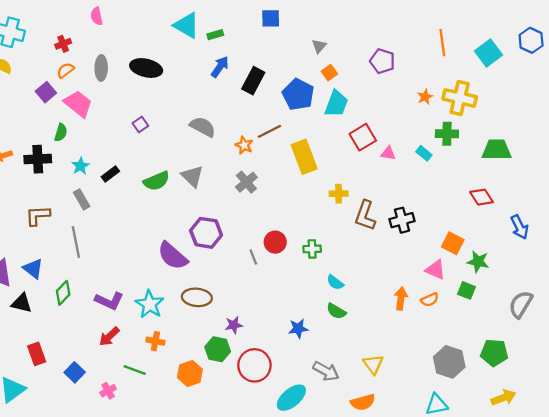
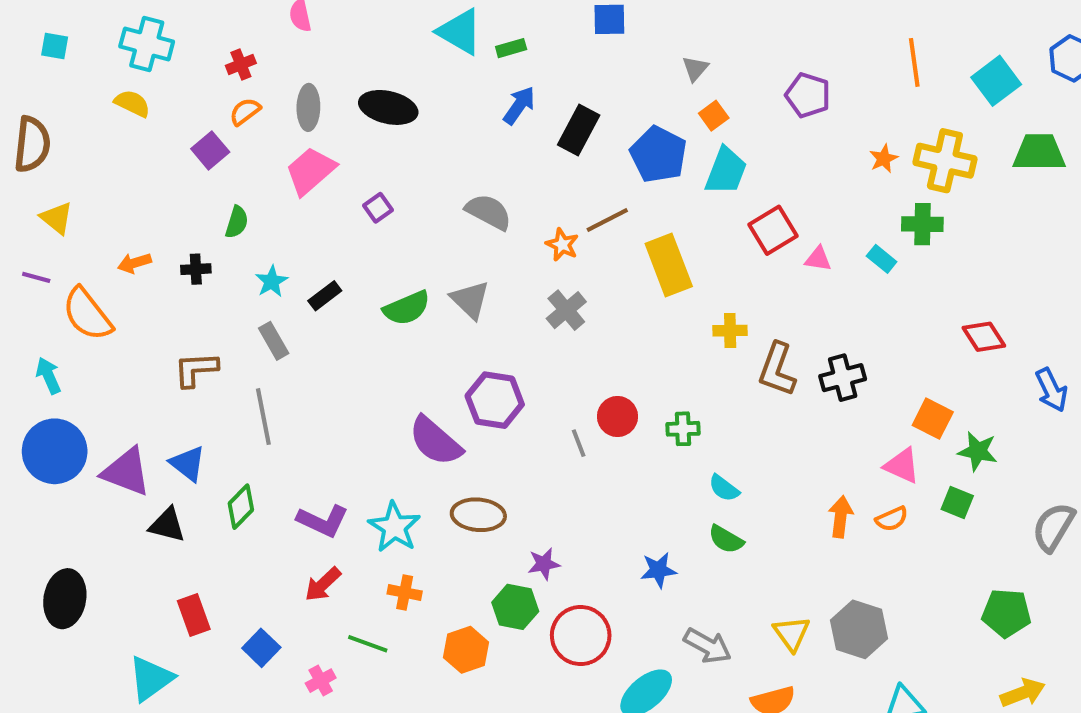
pink trapezoid: (78, 104) -> (310, 171), moved, turned -80
green trapezoid: (497, 150) -> (1039, 152), moved
black cross: (38, 159) -> (196, 269), size x0.6
gray hexagon: (449, 362) -> (859, 629), moved

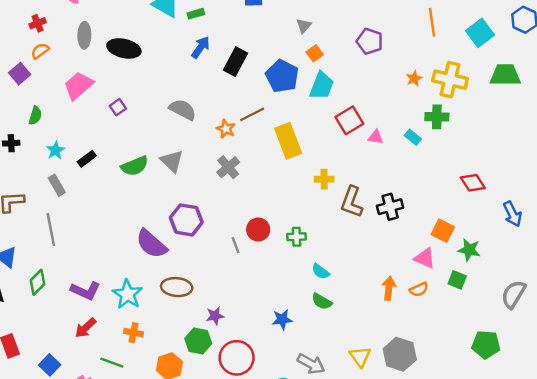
gray ellipse: (308, 107) -> (84, 35), moved

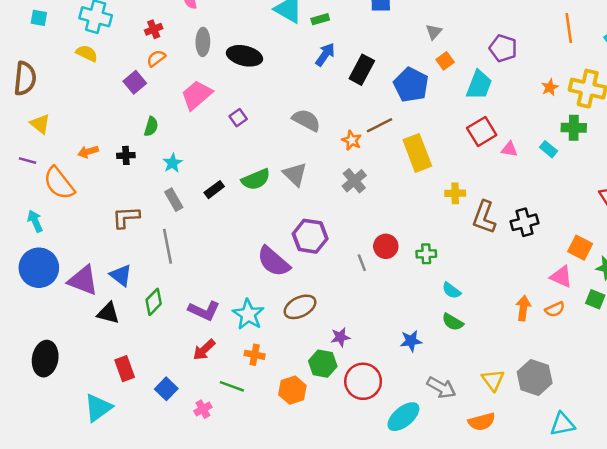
cyan trapezoid: (322, 86) -> (479, 85), moved
black rectangle: (87, 159) -> (214, 190), moved
brown ellipse: (177, 287) -> (300, 307), turned -32

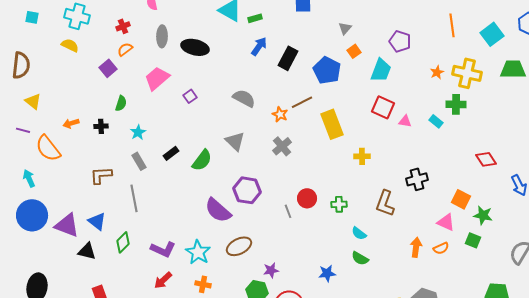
red square: (482, 131) -> (383, 107), turned -35
green semicircle: (256, 179) -> (202, 160), moved, turned -30
brown L-shape: (484, 217) -> (385, 203), moved

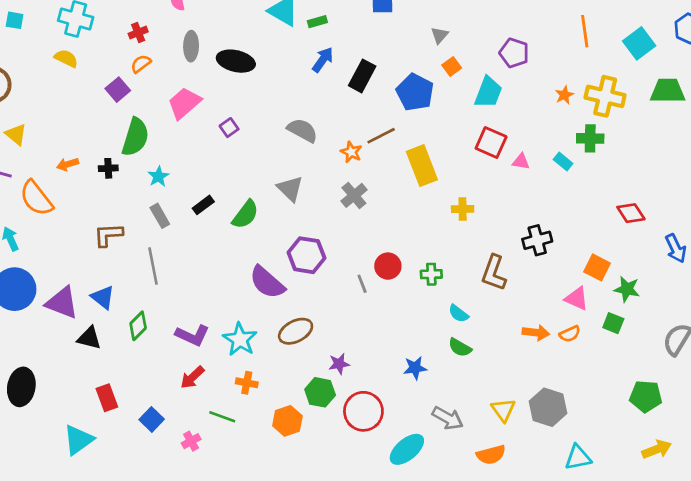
green semicircle: (121, 103) -> (135, 137), size x1.8
orange arrow: (416, 247) -> (536, 333), turned 90

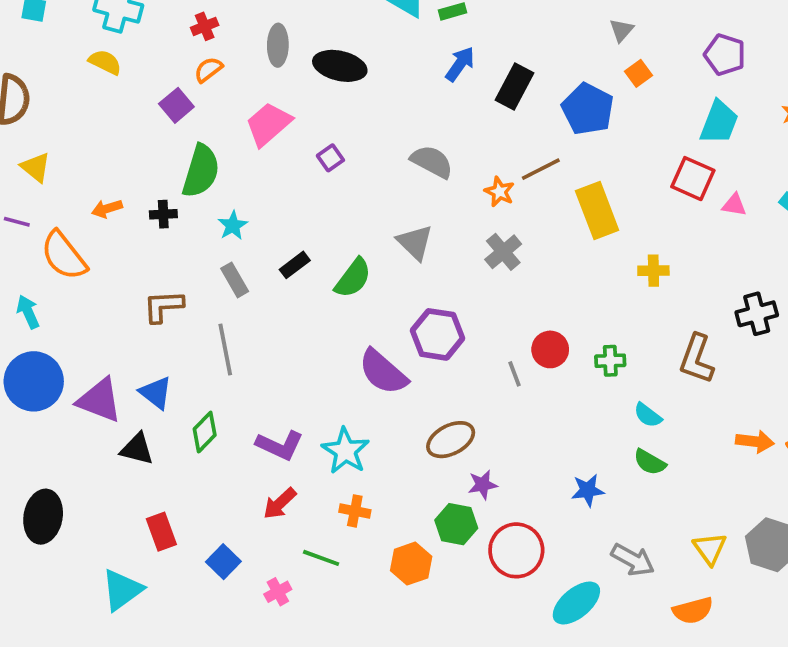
cyan trapezoid: (488, 92) -> (719, 122), moved
brown ellipse: (296, 331) -> (451, 440), moved

